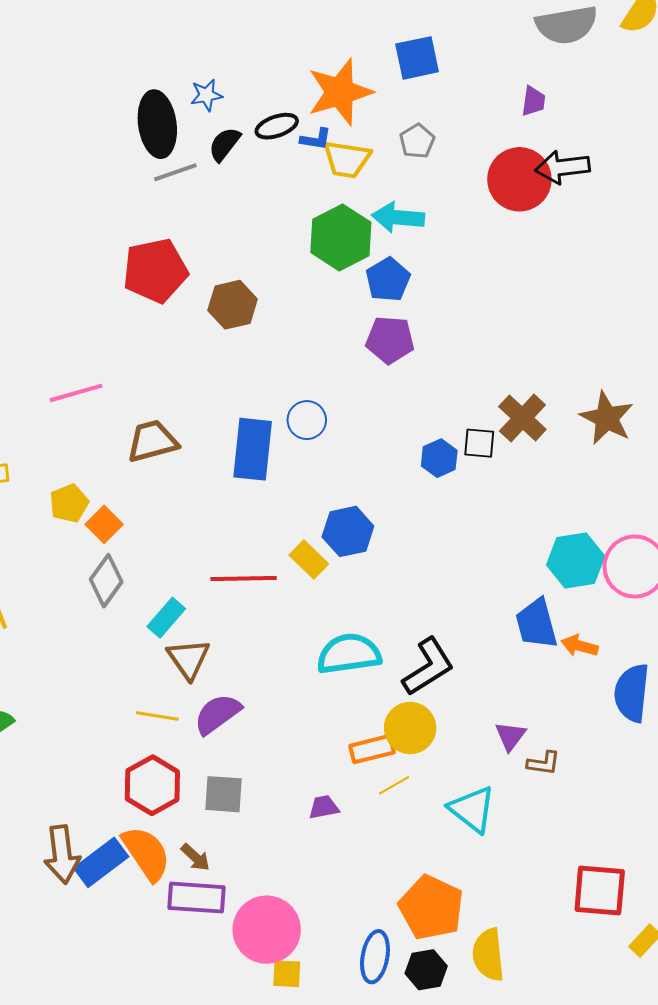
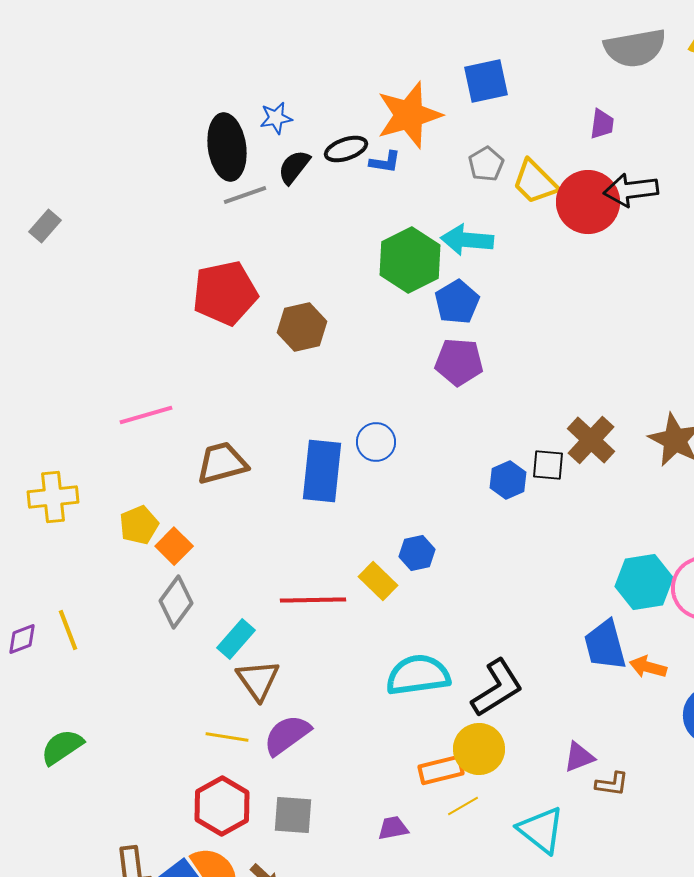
yellow trapezoid: (347, 159) -> (535, 182), moved, turned 36
blue hexagon: (348, 531) -> (417, 553), size x0.7
purple triangle: (510, 736) -> (579, 757), turned 32

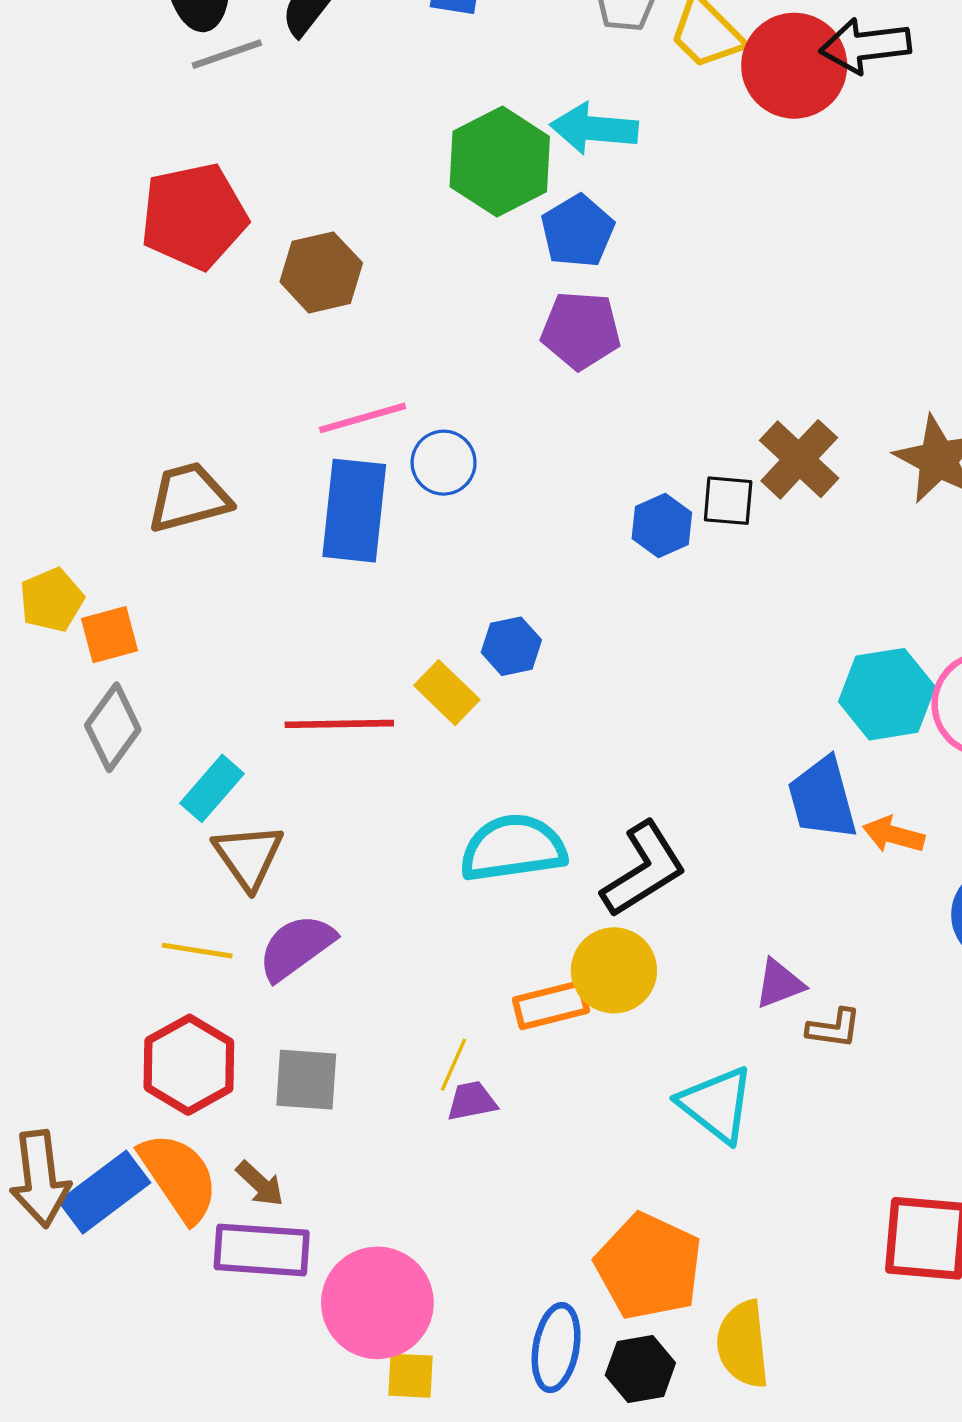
pink line: (146, 415) -> (363, 418), moved
orange square: (174, 546) -> (109, 635), turned 30
yellow line: (463, 806) -> (453, 1065), moved, turned -36

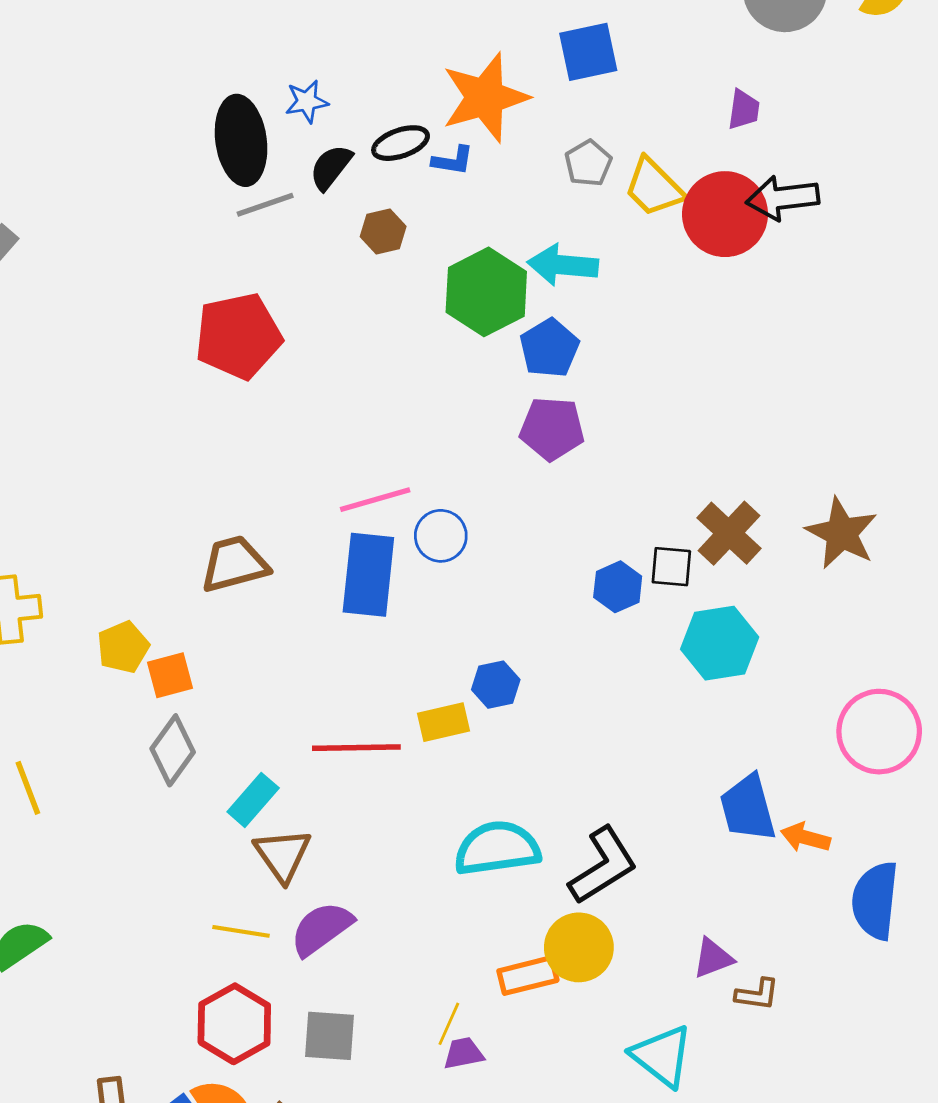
brown hexagon: (321, 272) -> (383, 232), moved, size x0.7
yellow rectangle: (447, 693) -> (443, 722), turned -57
cyan hexagon: (887, 694) -> (720, 643), moved

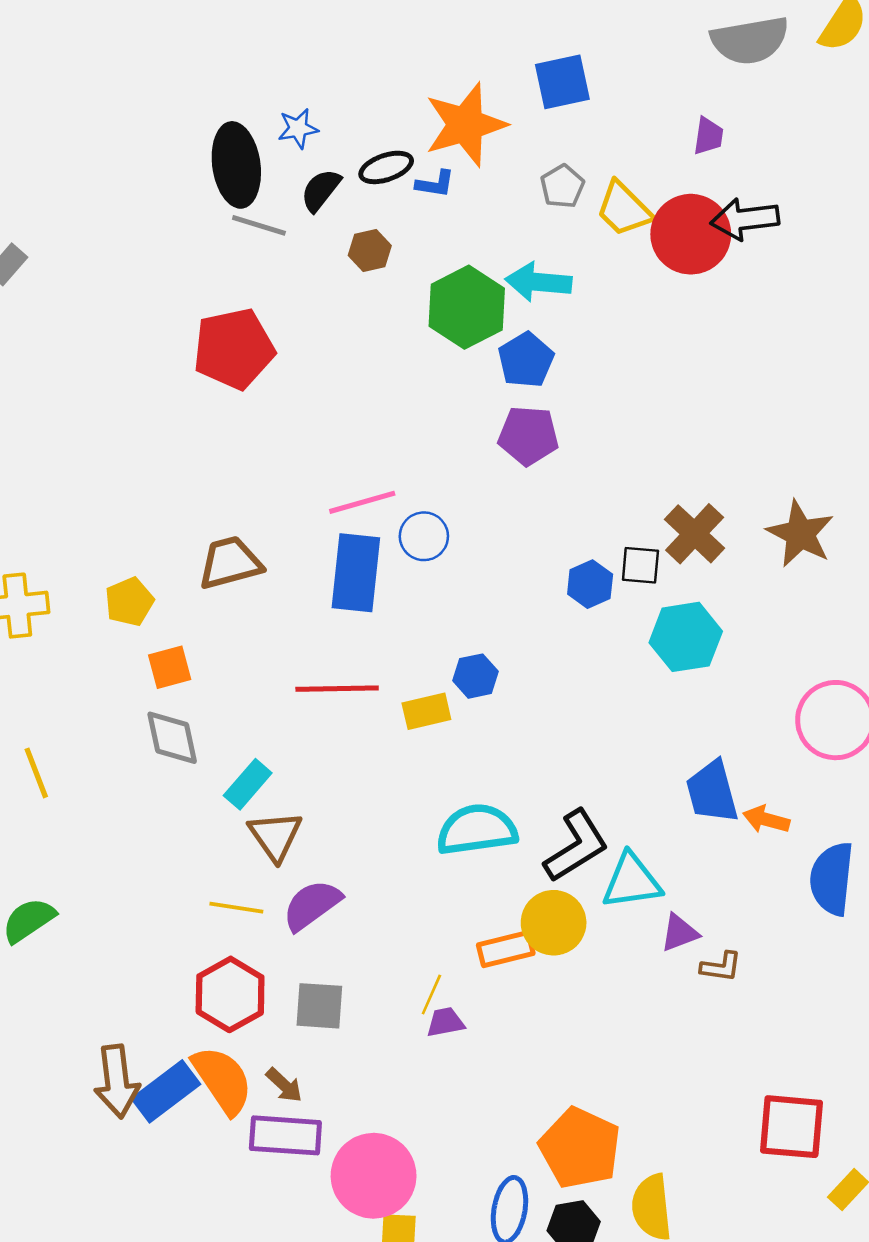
gray line: (265, 205) -> (259, 225), turned 36
yellow pentagon: (123, 647) -> (129, 602), moved
red line: (356, 748) -> (337, 689), moved
gray diamond: (173, 750) -> (172, 738), turned -48
cyan triangle: (662, 1056) -> (632, 881), moved, turned -46

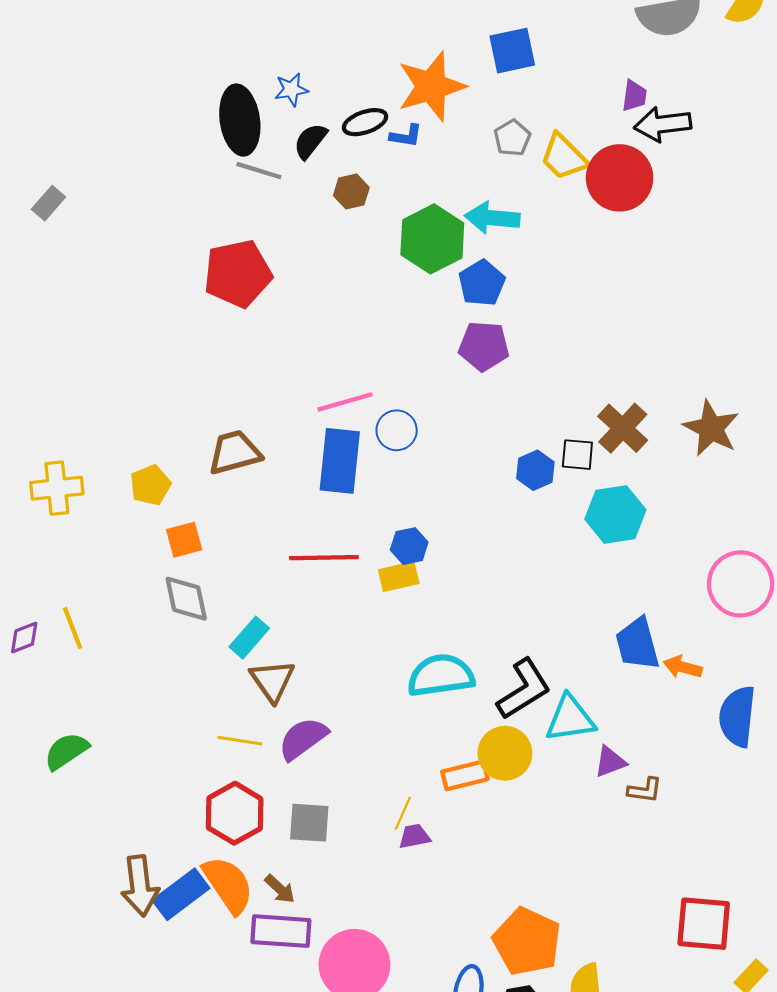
black arrow: (745, 219) -> (663, 124), moved
blue hexagon: (475, 676) -> (409, 546), moved

